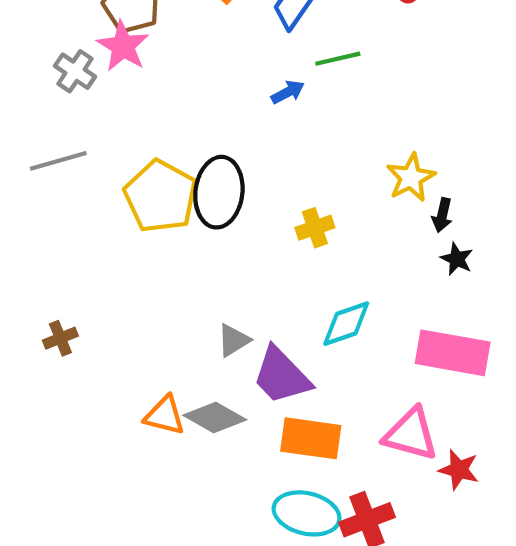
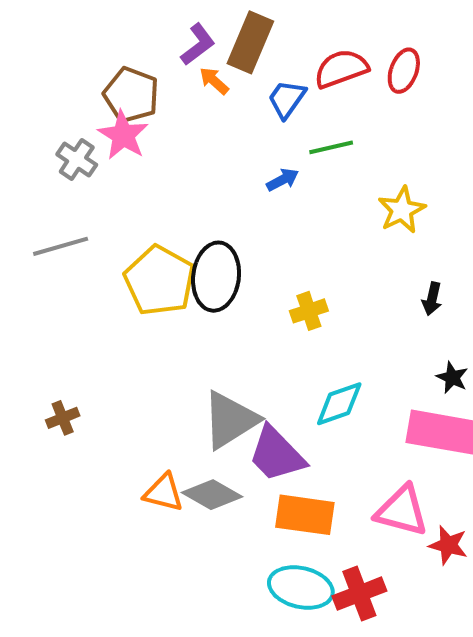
yellow star: (411, 178) -> (402, 210), moved
black star: (457, 259) -> (452, 378), moved
gray triangle: (234, 340) -> (230, 420), size x1.8

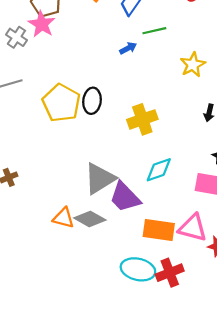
black ellipse: (216, 277) -> (92, 101), size x0.7
yellow cross: (309, 311) -> (142, 119), size x1.5
orange rectangle: (305, 515) -> (159, 230), moved

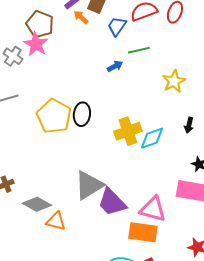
cyan diamond: (159, 170) -> (152, 138), moved
gray diamond: (90, 219) -> (37, 204), moved
pink triangle: (193, 228) -> (153, 209), moved

